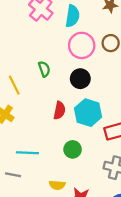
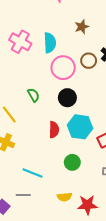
cyan line: (27, 153) -> (32, 173), turned 30

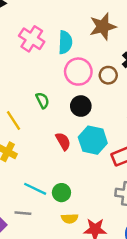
brown star: (82, 27) -> (103, 27), size x1.6
brown circle: (89, 61) -> (108, 75), moved
red semicircle: (54, 130) -> (63, 141), turned -35
green circle: (72, 162) -> (61, 193), moved

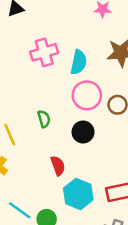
pink cross: (32, 39) -> (44, 52), turned 30
cyan hexagon: (93, 140) -> (78, 194), moved

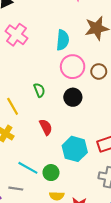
pink cross: (44, 52) -> (16, 35), moved, turned -30
red semicircle: (58, 166) -> (46, 127), moved

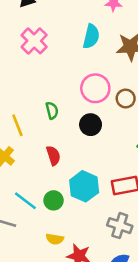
cyan semicircle: (63, 40) -> (91, 36), moved
green circle: (51, 173) -> (54, 200), moved

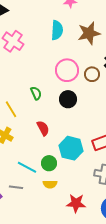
yellow semicircle: (55, 239) -> (50, 184), moved

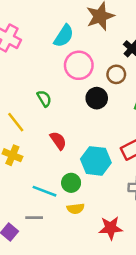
cyan semicircle: (57, 30) -> (64, 36), moved, turned 36
brown circle: (92, 74) -> (116, 74), moved
black circle: (68, 99) -> (97, 98), moved

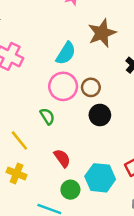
pink circle: (79, 65) -> (63, 86), moved
brown circle: (116, 74) -> (91, 87), moved
green circle: (71, 183) -> (70, 190), moved

